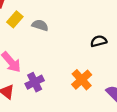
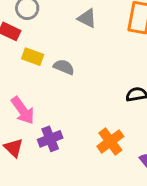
yellow rectangle: (15, 19) -> (33, 57), turned 63

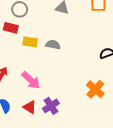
purple cross: (50, 139) -> (51, 106), moved

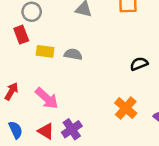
red rectangle: (11, 28) -> (21, 35), turned 56

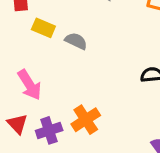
orange cross: (126, 108) -> (86, 120), moved

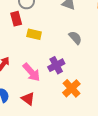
gray semicircle: (76, 41) -> (75, 38), moved, turned 32
purple cross: (49, 130) -> (56, 65), moved

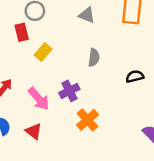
yellow rectangle: (34, 34) -> (43, 52), turned -64
gray semicircle: (75, 38) -> (94, 58), turned 48

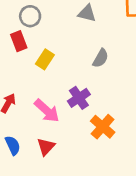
gray semicircle: (94, 58) -> (101, 58), turned 30
red triangle: (34, 131) -> (46, 147), turned 42

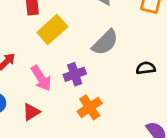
gray semicircle: (101, 58) -> (105, 42), size x1.5
yellow rectangle: (45, 59) -> (52, 29), size x1.5

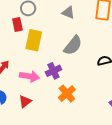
yellow rectangle: (52, 29) -> (34, 40), turned -30
pink arrow: (41, 78) -> (30, 76), turned -42

